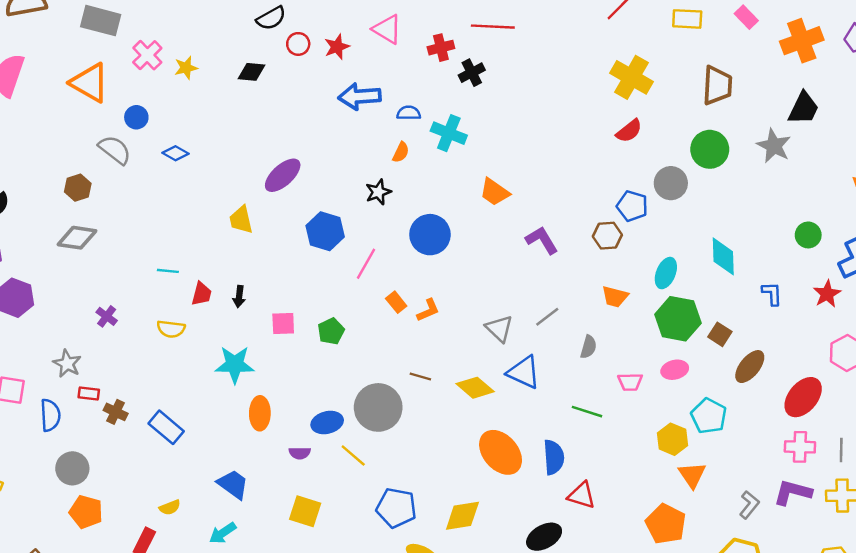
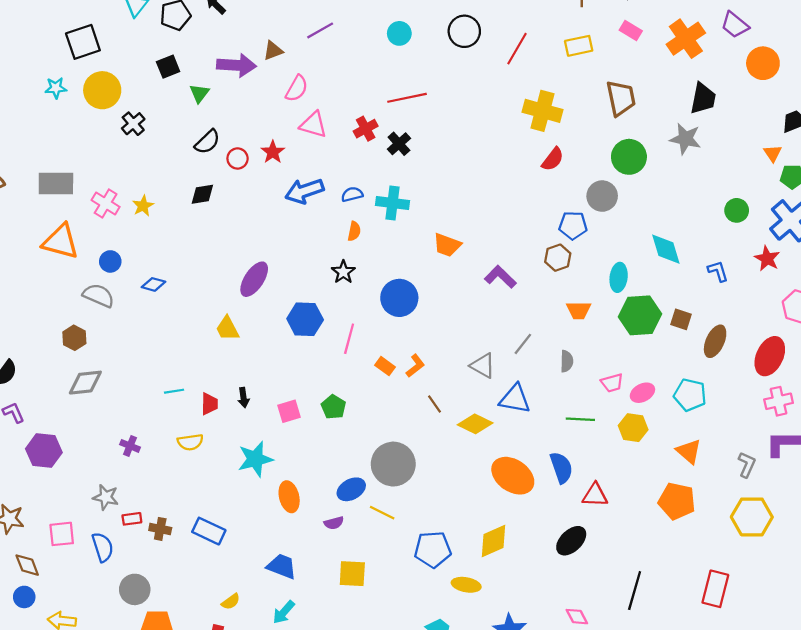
pink ellipse: (675, 370) -> (642, 393), moved
brown line: (420, 377) -> (434, 404), moved, turned 54
yellow hexagon: (672, 439) -> (633, 428), moved

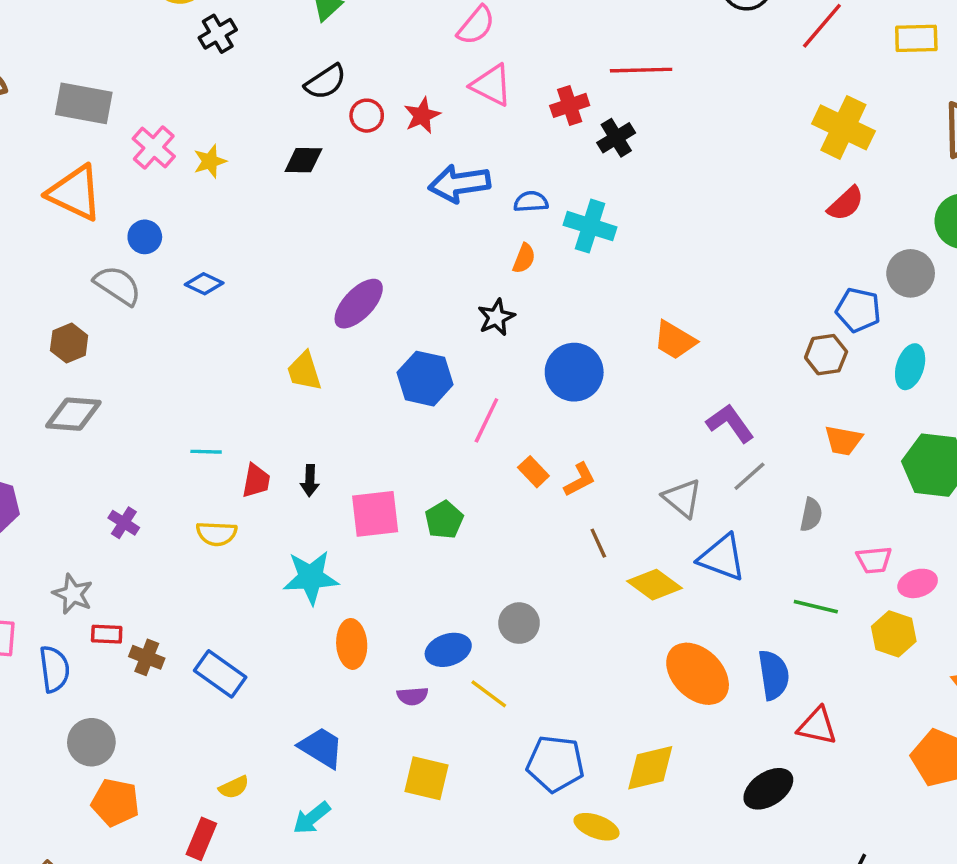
orange trapezoid: (447, 245) -> (675, 340), moved
purple L-shape: (500, 277) -> (730, 423), moved
cyan ellipse: (619, 277) -> (910, 367), moved
pink square: (289, 411) -> (375, 514), size x1.4
gray circle: (393, 464) -> (519, 623), size x0.6

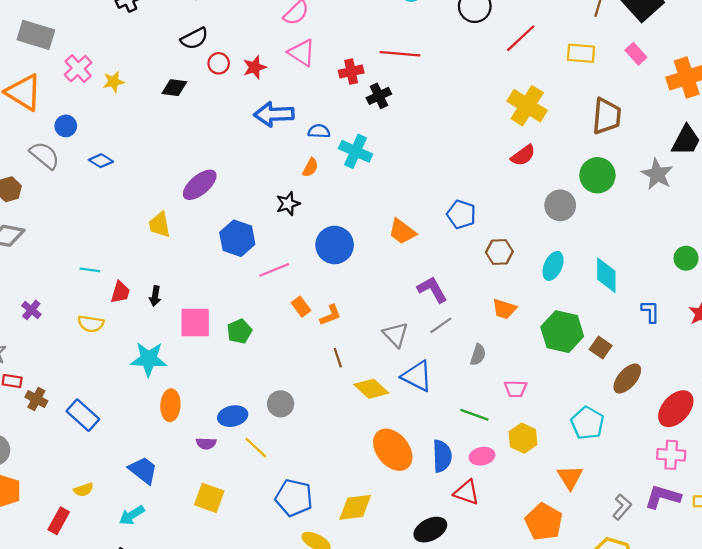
blue pentagon: (858, 310) -> (461, 214), moved
pink line: (486, 420) -> (274, 270), turned 36
pink ellipse: (918, 583) -> (482, 456), moved

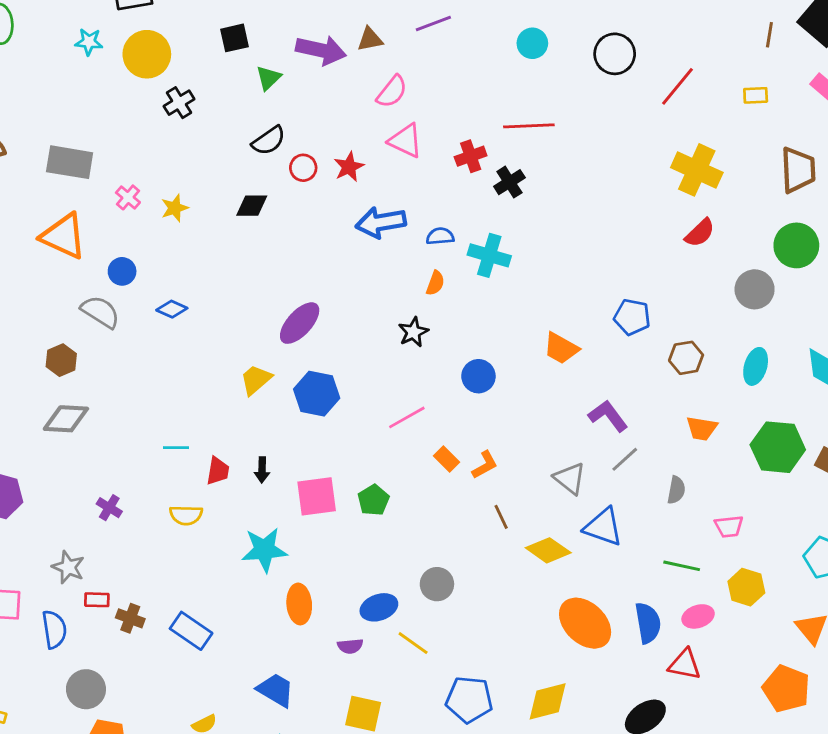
yellow rectangle: (581, 53) -> (756, 95), size x0.7
pink cross: (78, 69) -> (128, 197), size x0.7
yellow trapezoid: (160, 225) -> (256, 380), turned 68
blue hexagon: (237, 238) -> (317, 394), moved
blue circle: (335, 245) -> (478, 376), size x0.7

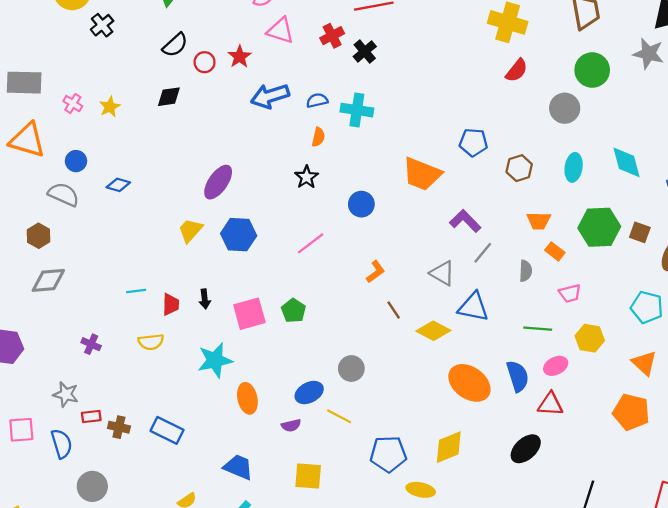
orange trapezoid: (561, 348) -> (422, 174), size x1.4
orange rectangle: (446, 459) -> (555, 251), moved

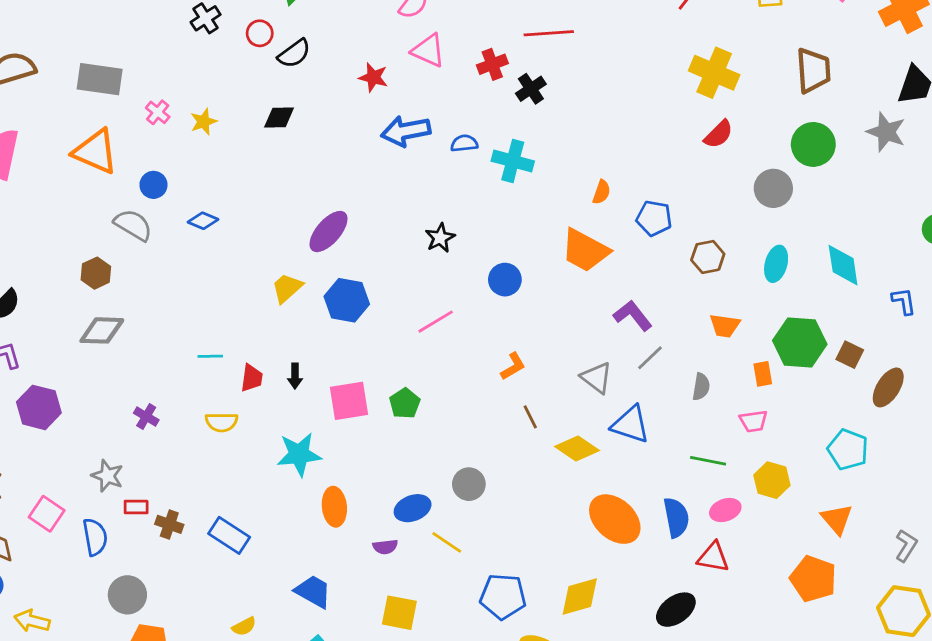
red star: (240, 57) -> (373, 77), turned -30
red circle: (205, 62) -> (260, 33), moved
orange semicircle: (318, 137) -> (602, 192), moved
orange rectangle: (555, 251) -> (763, 374), moved, turned 36
pink square: (21, 430) -> (47, 514), turned 32

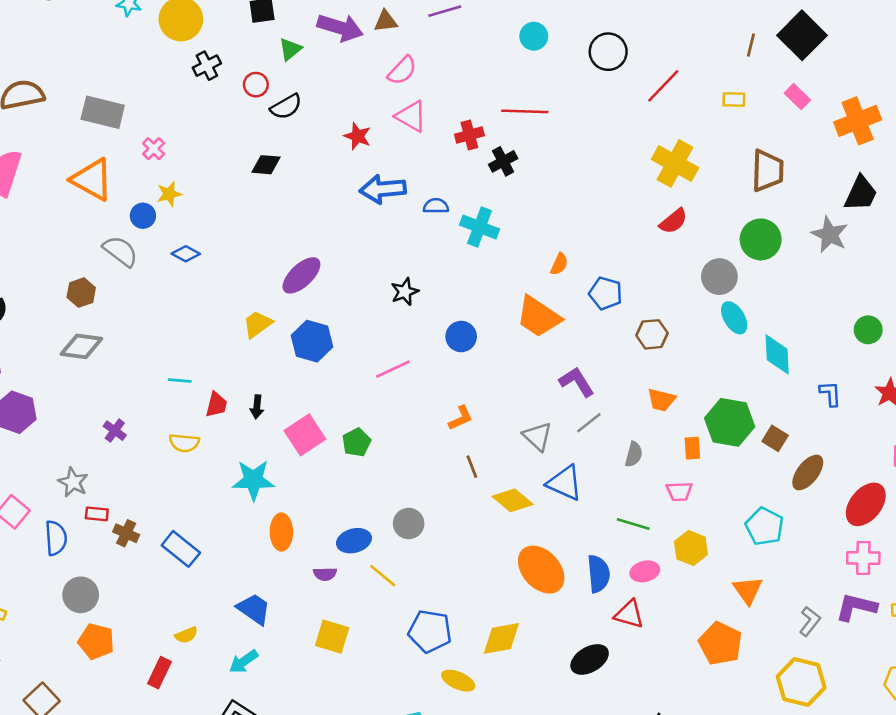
yellow star: (204, 122) -> (169, 194), moved
cyan ellipse: (776, 264) -> (734, 318), moved, turned -52
pink square: (349, 401) -> (305, 435), turned -30

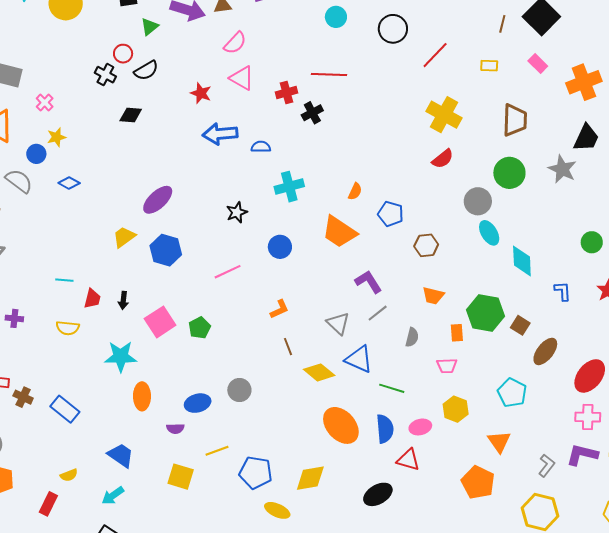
black cross: (207, 66) -> (105, 75), moved, turned -35
cyan cross: (479, 227) -> (289, 187), moved, turned -36
purple cross: (115, 431) -> (14, 318), turned -30
green line: (633, 524) -> (392, 388), moved
yellow line: (383, 576) -> (217, 451), moved, turned -60

